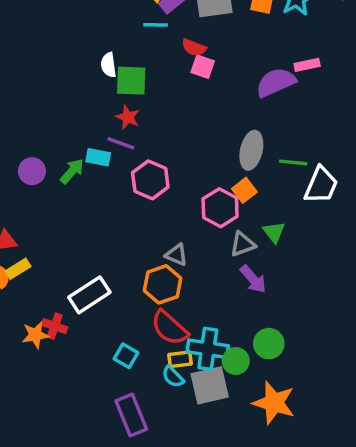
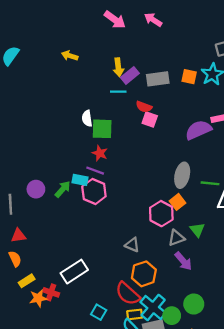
pink hexagon: (150, 180) -> (94, 191), moved
yellow rectangle: (18, 269) -> (27, 281), moved
orange hexagon: (163, 284) -> (144, 274), moved
cyan cross: (208, 349) -> (153, 308), turned 32

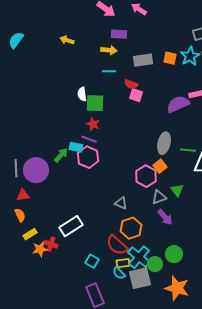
yellow arrow: (118, 67) -> (109, 50), turned -77
purple rectangle: (130, 75) -> (119, 34), moved, turned 42
purple circle: (36, 189) -> (36, 170), moved, size x1.6

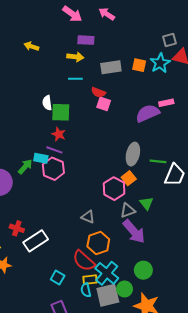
purple arrow: (165, 217) -> (134, 231), size x1.4
red cross: (51, 244) -> (17, 228), moved
green circle: (155, 264) -> (125, 289), moved
cyan semicircle: (119, 273) -> (86, 290), turned 32

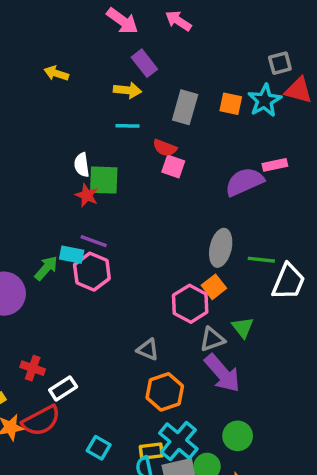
purple rectangle: (86, 40) -> (144, 63), turned 49
gray rectangle: (111, 67) -> (185, 107), turned -66
red star: (59, 134) -> (87, 195), moved
white rectangle: (36, 241) -> (63, 388), size x0.7
red semicircle: (84, 261) -> (41, 421), moved, turned -70

